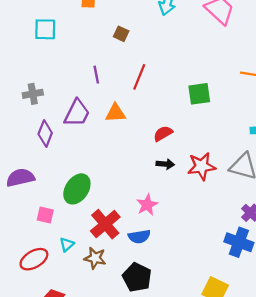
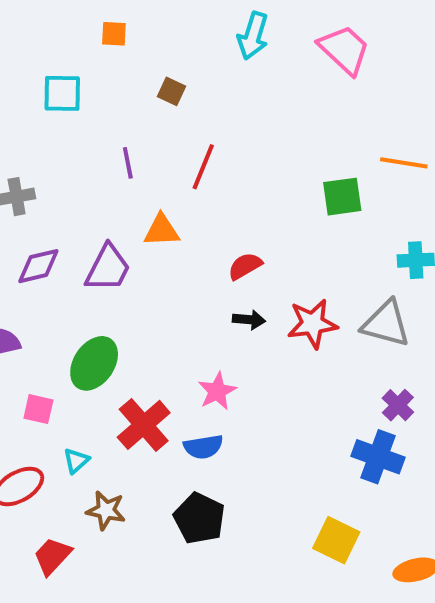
cyan square: (45, 29) -> (62, 93), moved
green square: (199, 94) -> (342, 197), moved
purple trapezoid: (77, 113) -> (108, 268), moved
purple diamond: (45, 133) -> (38, 266), turned 55
brown star: (95, 258) -> (106, 510), moved

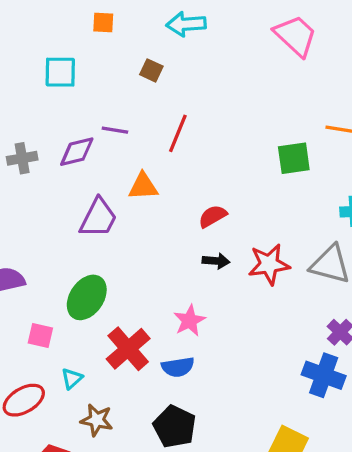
cyan arrow: (253, 36) -> (186, 24), moved, turned 69
purple line: (128, 163) -> (115, 130), turned -70
purple diamond: (38, 266) -> (77, 152), moved

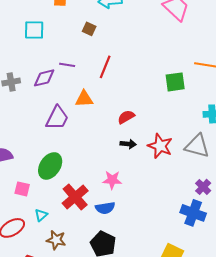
red star: (269, 264) -> (160, 146), turned 30
pink star: (189, 321) -> (112, 180), turned 30

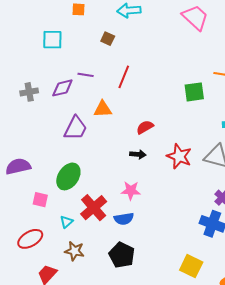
black arrow: (128, 144) -> (138, 154), moved
cyan triangle: (41, 215) -> (66, 222), moved

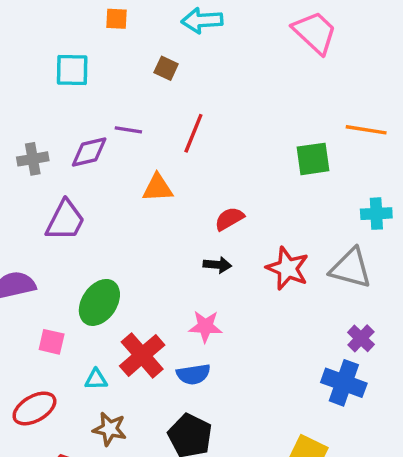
purple trapezoid: (75, 128) -> (65, 220), moved
cyan triangle: (66, 222) -> (96, 379), turned 40

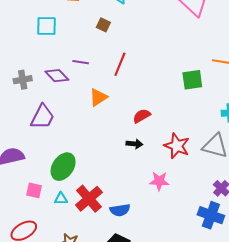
purple diamond: (89, 152) -> (57, 76), turned 60
orange triangle: (158, 188) -> (98, 97), turned -30
pink star: (205, 326) -> (159, 181), moved
cyan triangle: (96, 379) -> (61, 199), moved

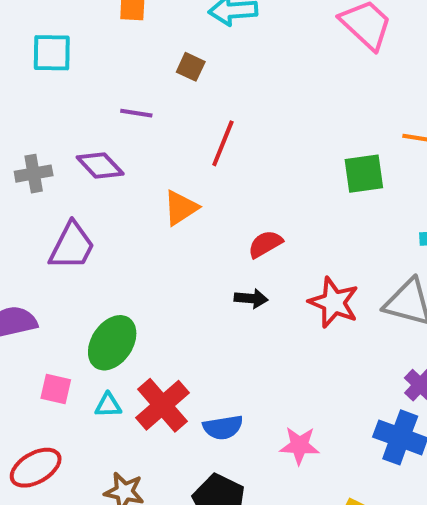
cyan square: (47, 26) -> (52, 53), moved
purple line: (81, 62) -> (136, 113), moved
pink star: (159, 181) -> (299, 445), moved

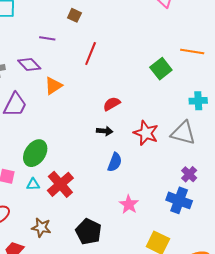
green square: (364, 174) -> (161, 69), turned -30
orange triangle: (181, 208) -> (53, 86), moved
blue semicircle: (223, 427) -> (115, 162), moved, turned -60
pink star: (299, 445) -> (129, 204), turned 30

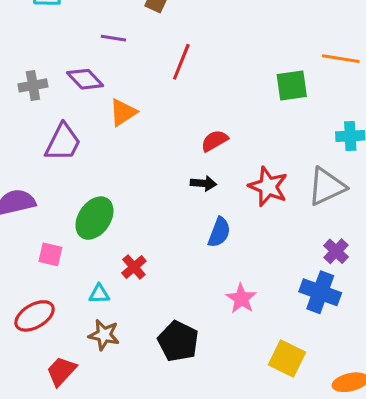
green square: (161, 69) -> (292, 85), turned 30
gray triangle: (183, 133) -> (327, 186), turned -40
cyan triangle: (33, 184) -> (99, 294), moved
red cross: (60, 184) -> (134, 267), size x0.6

